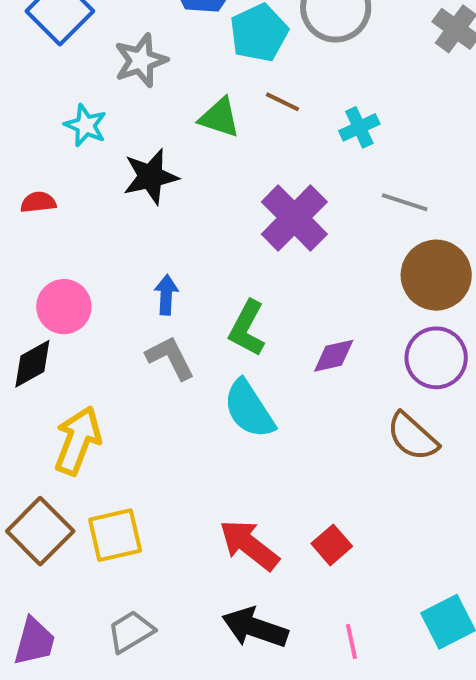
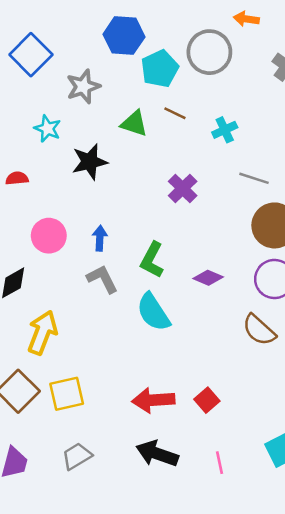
purple cross: (294, 218) -> (183, 188), size x0.7
pink circle: (64, 307) -> (49, 236), moved
purple diamond: (334, 356) -> (208, 278), turned 36
red arrow: (249, 545) -> (153, 400), turned -42

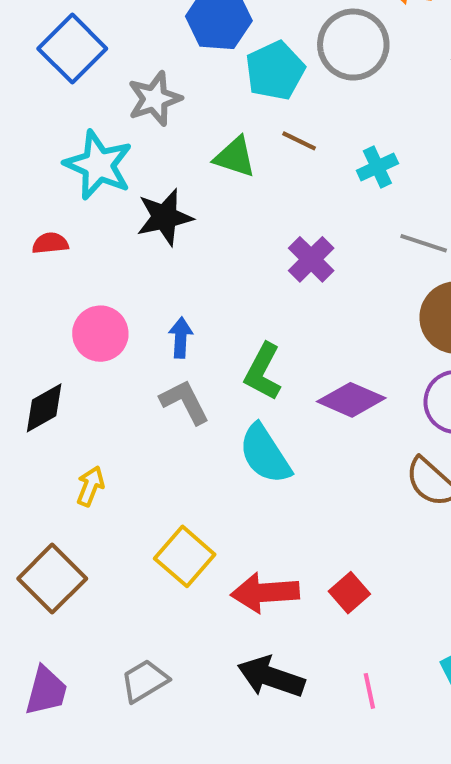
cyan star: (48, 129) -> (98, 165), size x1.6
purple diamond: (208, 278) -> (351, 400), size x1.4
yellow arrow: (42, 333) -> (90, 486), size x0.6
yellow square: (67, 394) -> (185, 556), moved, turned -36

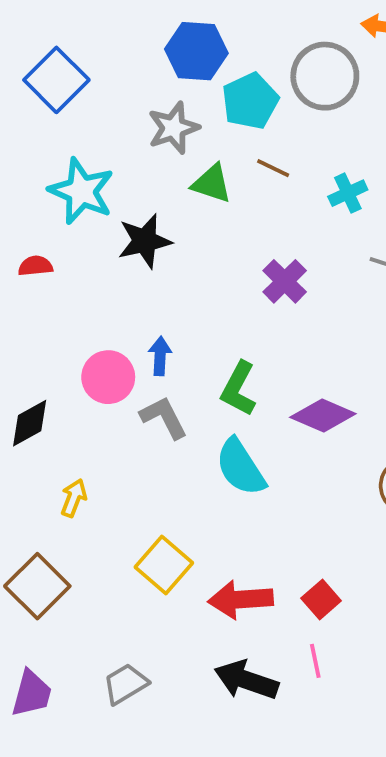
gray star: (155, 99) -> (173, 128), moved
pink circle: (100, 334) -> (108, 377), moved
pink line: (369, 691) -> (315, 661), moved

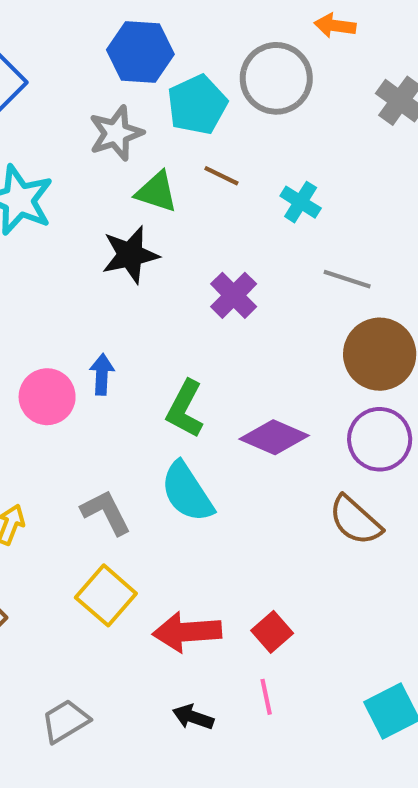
cyan cross: (348, 193) -> (301, 202), turned -33
black star: (145, 241) -> (130, 255), moved
gray L-shape: (164, 417) -> (106, 512), moved
black arrow: (246, 680) -> (193, 717), size x0.6

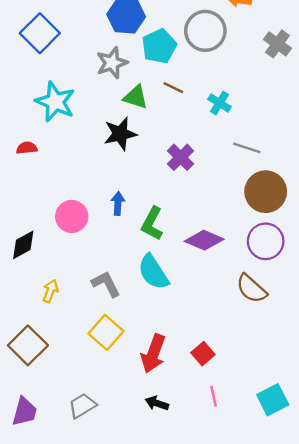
blue arrow: (102, 374) -> (118, 203), moved
red arrow: (187, 632) -> (153, 354), turned -66
pink line: (266, 697) -> (214, 396), moved

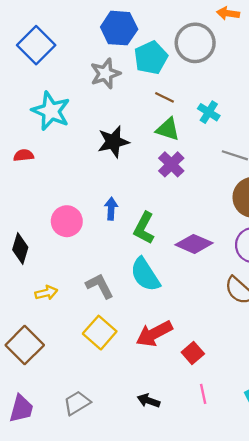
green triangle: (136, 97) -> (168, 129), moved
black diamond: (23, 245) -> (20, 248), turned -44
yellow arrow: (50, 291) -> (46, 293), turned 55
red arrow: (153, 354) -> (154, 334), moved, turned 42

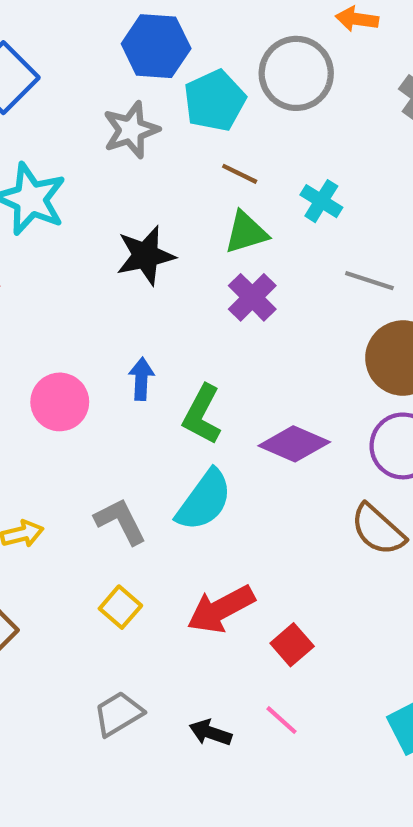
green triangle: (168, 129) -> (246, 232), turned -35
cyan semicircle: (145, 275) -> (204, 500), turned -111
yellow square: (100, 333) -> (120, 607), size x0.7
pink line: (203, 394) -> (282, 720), moved, turned -36
gray trapezoid: (77, 403) -> (118, 714), moved

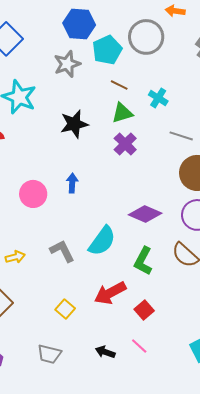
green L-shape: (202, 415) -> (143, 261), moved
yellow square: (120, 607) -> (65, 309), moved
gray trapezoid: (118, 714) -> (49, 354), moved, turned -135

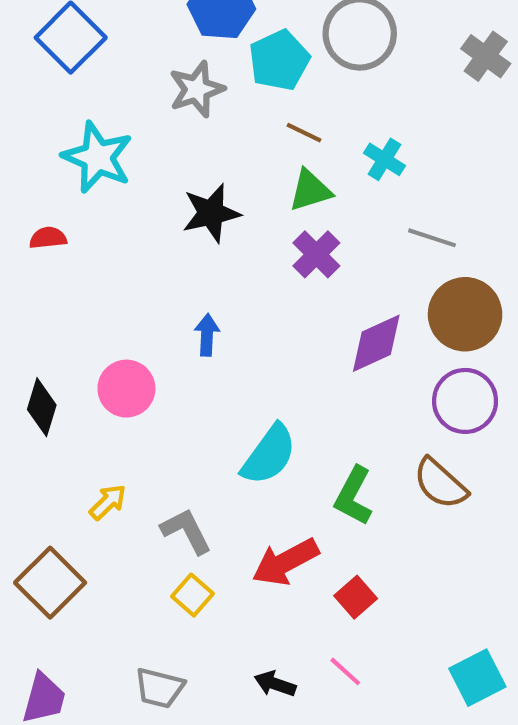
pink circle: (33, 194) -> (126, 389), moved
purple diamond: (145, 214) -> (376, 343), moved, turned -48
gray L-shape: (62, 251) -> (186, 531), moved
yellow arrow: (15, 257) -> (108, 502), moved, turned -30

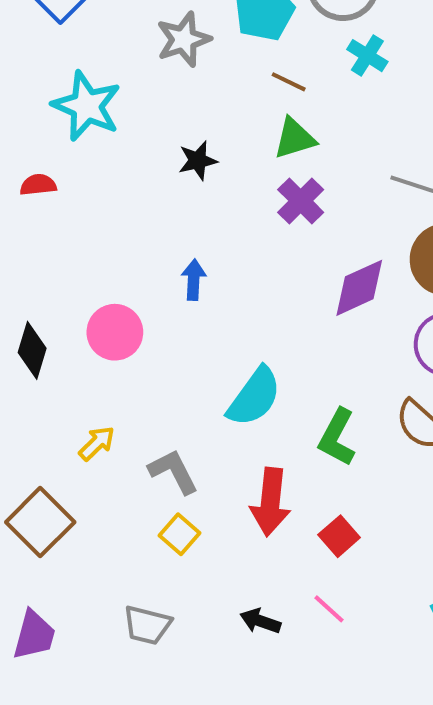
cyan cross: (385, 159) -> (367, 56), moved
black star: (211, 213) -> (198, 161), size x0.7
red arrow: (285, 562) -> (270, 502), turned -56

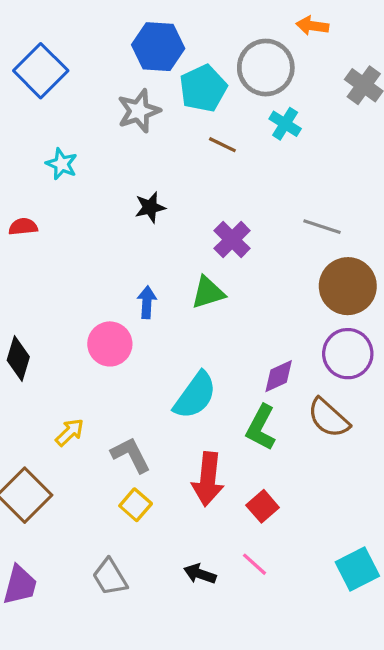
cyan star: (87, 106) -> (62, 164), size x0.6
green triangle: (295, 138) -> (208, 293), moved
purple diamond: (359, 288) -> (279, 376), moved, size x0.7
pink circle: (115, 332) -> (110, 344), moved
gray trapezoid: (147, 625) -> (110, 577), turned 45

